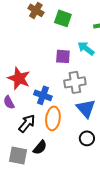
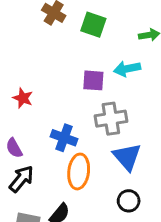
cyan arrow: (86, 48) -> (127, 69), turned -48
red star: (19, 78) -> (23, 98), moved, size x0.6
black arrow: (27, 123) -> (21, 179), moved

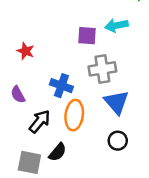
black arrow: (21, 179) -> (40, 121), moved

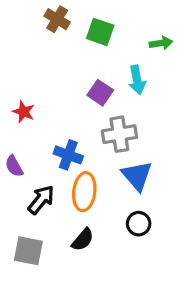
cyan arrow: (116, 25) -> (137, 80), turned -90
purple square: (87, 36) -> (100, 93), turned 30
black semicircle: (58, 152) -> (83, 240), moved

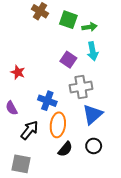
green arrow: (161, 43) -> (89, 27), moved
blue triangle: (137, 176) -> (93, 114), turned 30
black semicircle: (83, 240) -> (65, 149), moved

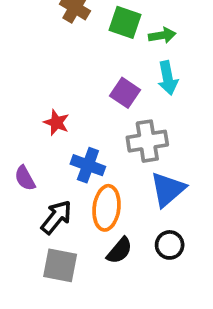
red star: (18, 72) -> (56, 123), moved
gray square: (21, 164) -> (60, 265), moved

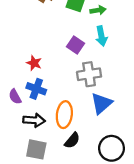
blue cross: (88, 165) -> (36, 89), moved
black arrow: (56, 217) -> (34, 120), turned 55
black circle: (170, 245) -> (111, 148), moved, size x1.5

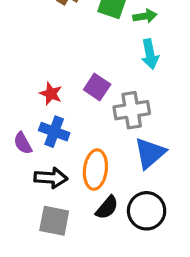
purple square: (76, 45) -> (97, 87), moved
black circle: (111, 148) -> (147, 211), moved

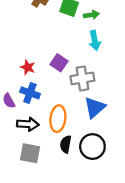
black semicircle: (107, 208) -> (66, 144), turned 150

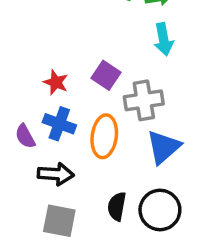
orange ellipse: (58, 119) -> (104, 136), moved

